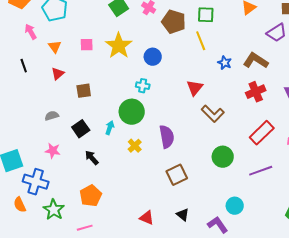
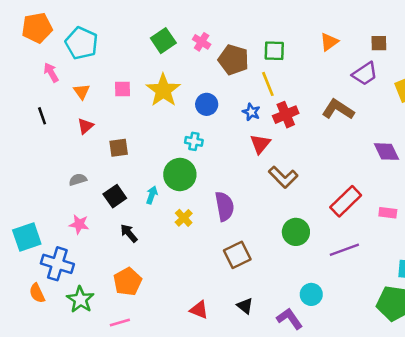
blue star: (225, 63) -> (251, 112), moved
red cross: (256, 92) -> (286, 115), moved

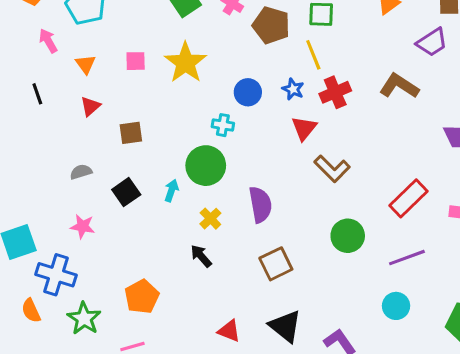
blue circle: (207, 104) -> (248, 92), moved
black arrow: (129, 233) -> (201, 256), moved
cyan circle: (311, 294) -> (396, 306), moved
black triangle: (245, 306) -> (285, 326), size x1.6

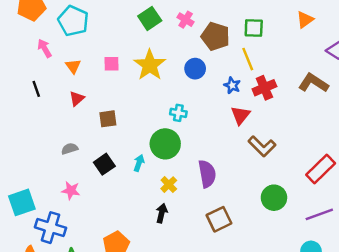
blue circle: (248, 92) -> (195, 69), moved
black arrow: (201, 256) -> (162, 213), turned 54

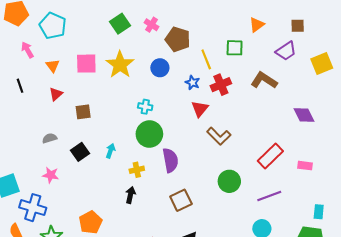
green square: (254, 28) -> (235, 48), moved
pink square: (111, 64) -> (86, 64), size x1.5
green circle: (165, 144) -> (149, 134), moved
yellow cross: (169, 185) -> (137, 170), turned 32

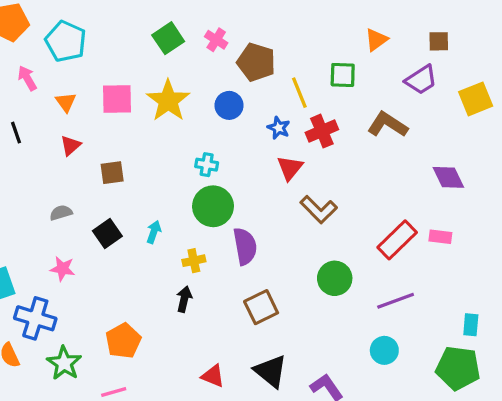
pink rectangle: (305, 166) -> (440, 237), moved

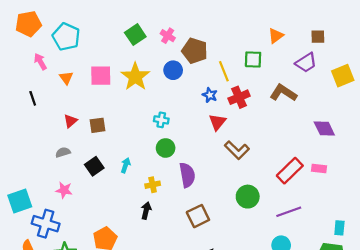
blue circle: (229, 105) -> (173, 70), moved
red triangle: (71, 145) -> (71, 121), moved
green circle: (213, 206) -> (166, 148), size x0.7

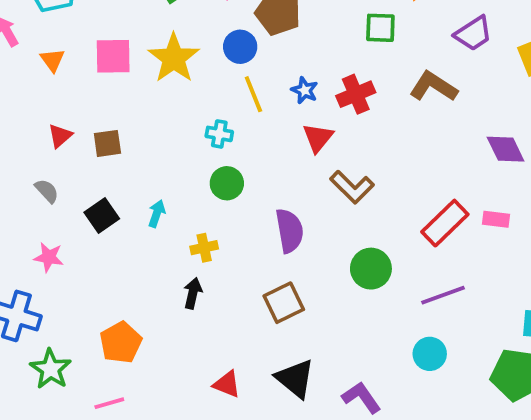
yellow line: (224, 71) -> (253, 94), moved
gray semicircle: (63, 152) -> (47, 191), turned 64
purple semicircle: (187, 175) -> (289, 231), moved

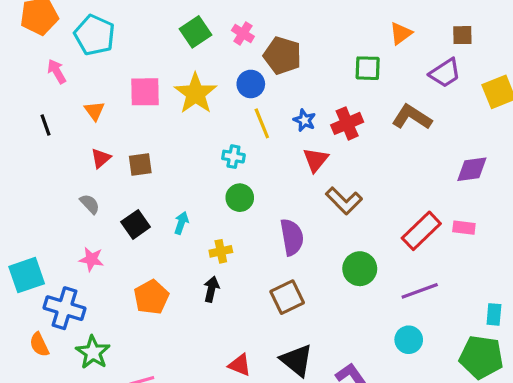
orange triangle: (52, 60) -> (94, 111), moved
purple diamond: (506, 149) -> (472, 169), turned -72
orange pentagon: (121, 342) -> (151, 297), moved

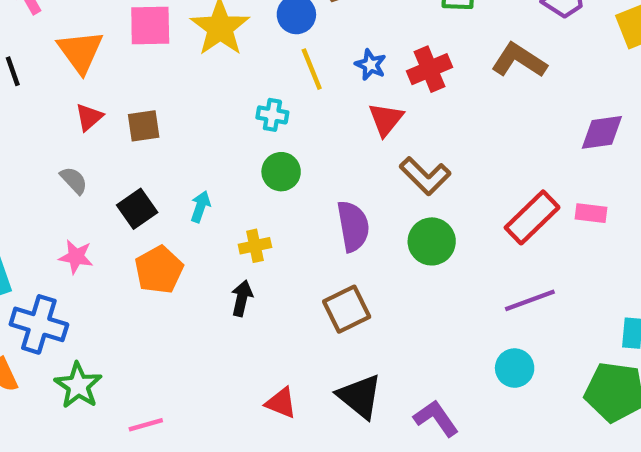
orange triangle: (94, 111) -> (80, 52), size x1.6
green circle: (360, 269) -> (432, 241), moved
orange pentagon: (151, 297) -> (159, 270), moved

